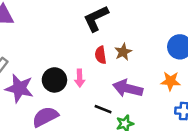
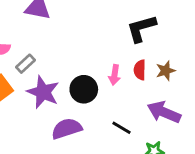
pink arrow: (80, 78) -> (115, 75), moved
black line: (103, 109) -> (121, 128), moved

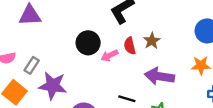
pink arrow: (115, 75) -> (110, 56), turned 70
black circle: (84, 89) -> (88, 43), moved

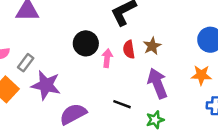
pink arrow: (110, 56) -> (107, 58), turned 119
purple arrow: (159, 76) -> (157, 83), turned 56

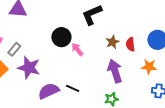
red semicircle: (129, 49) -> (130, 44), moved
pink arrow: (107, 58) -> (77, 49), turned -48
black line: (122, 104) -> (73, 88), moved

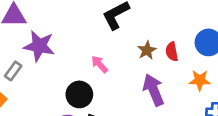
black circle: (61, 37) -> (79, 94), moved
purple star: (29, 68) -> (39, 46), moved

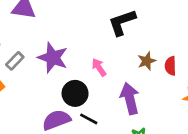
purple star: (39, 46) -> (53, 58), moved
purple arrow: (153, 90) -> (130, 98), moved

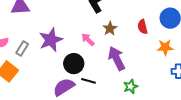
purple star: (53, 58) -> (51, 40), turned -30
brown star: (147, 61) -> (110, 28), moved

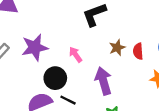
brown star: (110, 28) -> (117, 48), moved

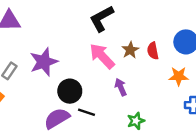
pink arrow: (76, 55) -> (102, 56), moved, size x1.6
purple arrow: (103, 81) -> (121, 87), size x0.6

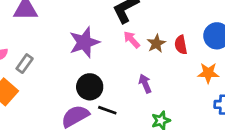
pink arrow: (102, 56) -> (132, 40), moved, size x0.6
purple star: (44, 62) -> (84, 42), moved

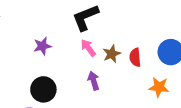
purple star: (84, 42) -> (42, 46), size x0.6
purple arrow: (145, 84) -> (94, 81), moved

